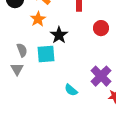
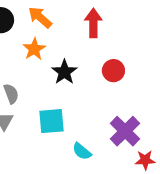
red circle: (101, 28) -> (113, 71), moved
cyan square: (46, 54) -> (51, 121), moved

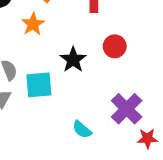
black star: (64, 72) -> (73, 60), moved
cyan square: (51, 121) -> (39, 85), moved

